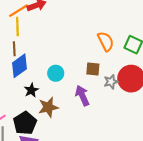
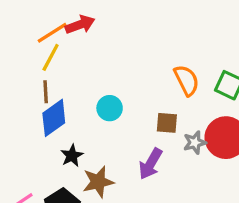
yellow line: (17, 26) -> (51, 57), turned 30
cyan circle: (56, 73) -> (110, 108), moved
purple arrow: (82, 96) -> (151, 164), turned -126

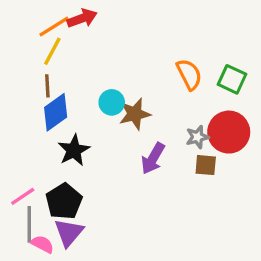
brown square: (167, 123) -> (206, 165), moved
black star: (72, 156) -> (74, 150), size x1.4
brown star: (98, 182) -> (135, 114), moved

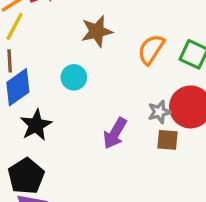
orange semicircle: (189, 74) -> (151, 49), turned -120
brown star: (135, 114) -> (97, 31), moved

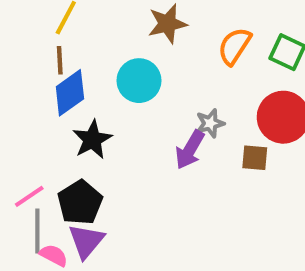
cyan circle: (74, 77) -> (139, 81), size x1.4
gray star: (159, 112) -> (210, 123), moved

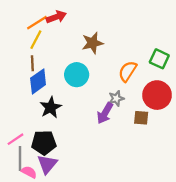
orange semicircle: (234, 46) -> (128, 71), moved
black pentagon: (80, 202) -> (44, 143), turned 30

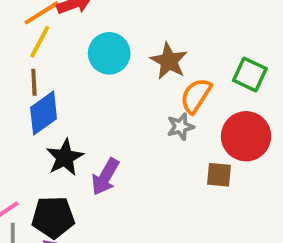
brown star: (92, 43) -> (169, 61), moved, turned -30
cyan circle: (77, 75) -> (109, 53), moved
gray star: (116, 98) -> (180, 127), moved
purple arrow: (105, 113) -> (105, 177), moved

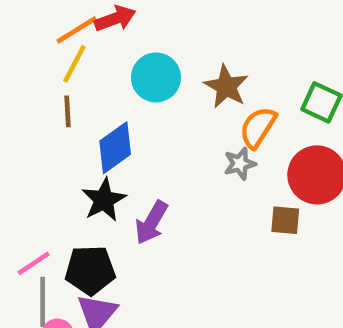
blue diamond: (44, 113) -> (115, 148), moved

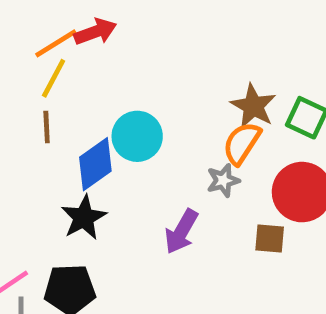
cyan circle: (156, 77) -> (137, 136), moved
brown star: (226, 87) -> (253, 106), moved
purple arrow: (151, 223) -> (181, 232), moved

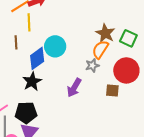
yellow line: (54, 78) -> (29, 22), moved, turned -30

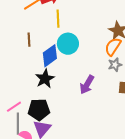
yellow line: (29, 22) -> (58, 19), moved
gray star: (92, 65) -> (115, 65), moved

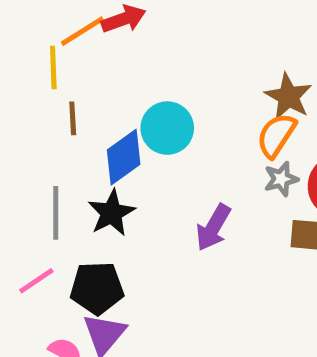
yellow line: (58, 19) -> (53, 67), moved
gray line: (18, 124) -> (56, 213), moved

